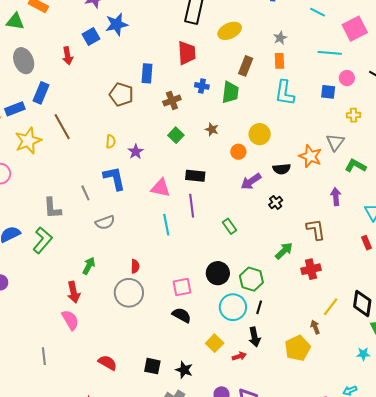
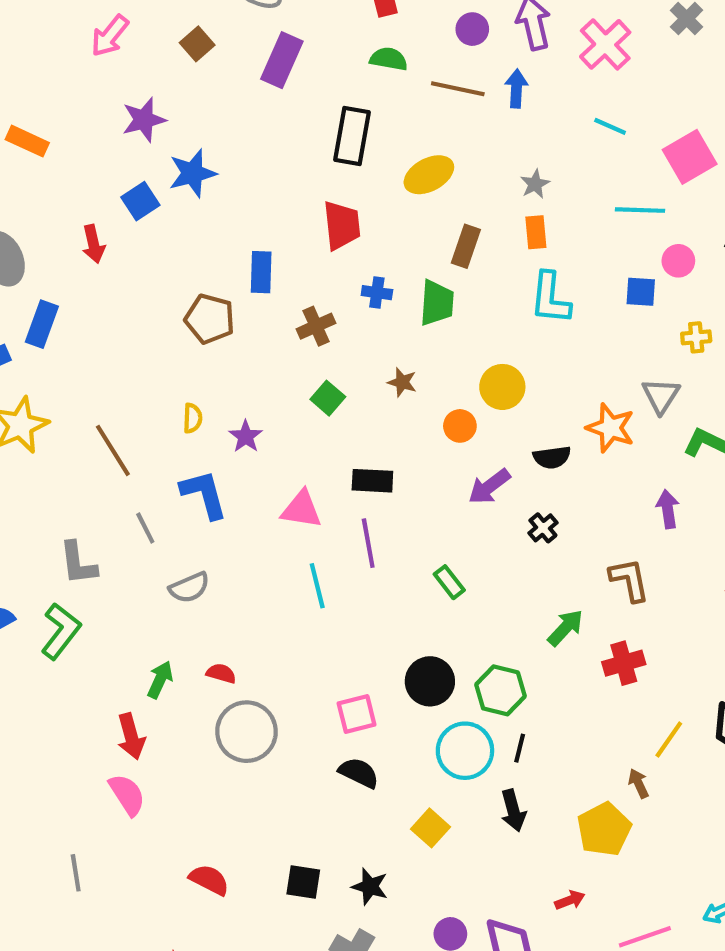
brown line: (62, 127) -> (113, 450), moved
red semicircle: (135, 266) -> (221, 673), moved, turned -72
red arrow: (239, 356) -> (570, 900), moved

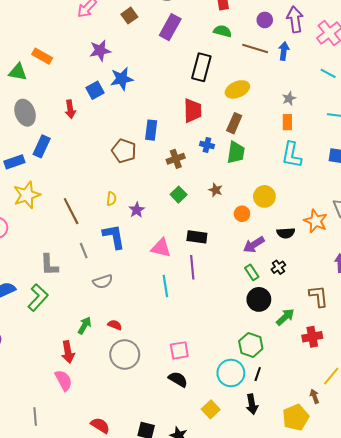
brown rectangle: (466, 246) -> (234, 123), moved
green rectangle: (449, 582) -> (252, 272), moved
black circle: (430, 681) -> (259, 299), moved

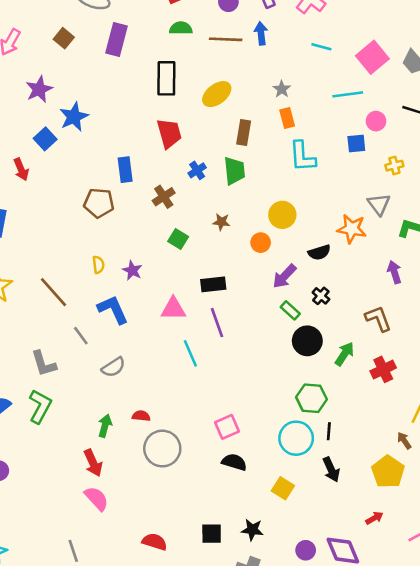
brown rectangle: (234, 123) -> (244, 133), moved
blue cross: (207, 145) -> (197, 170), turned -32

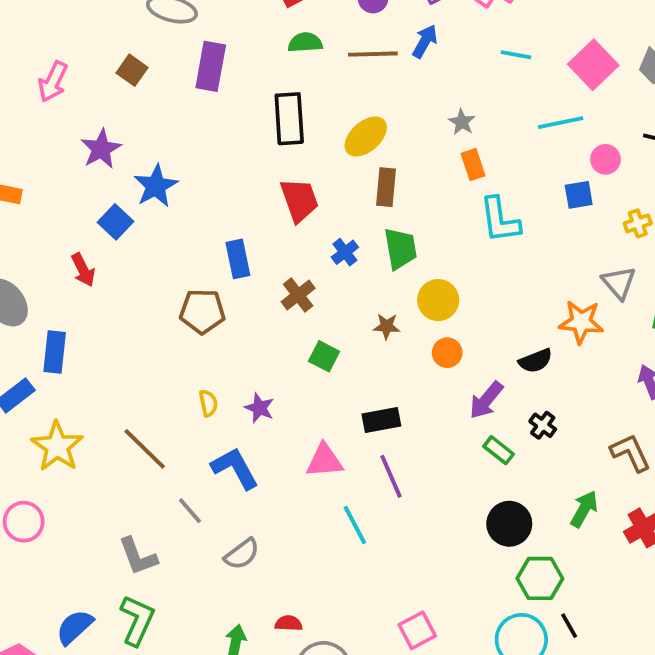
blue arrow: (261, 33) -> (425, 41), turned 40
brown rectangle: (244, 133) -> (386, 187), moved
yellow circle: (282, 215) -> (438, 300), moved
black circle: (307, 341) -> (509, 524), moved
black line: (329, 431) -> (569, 626), turned -30

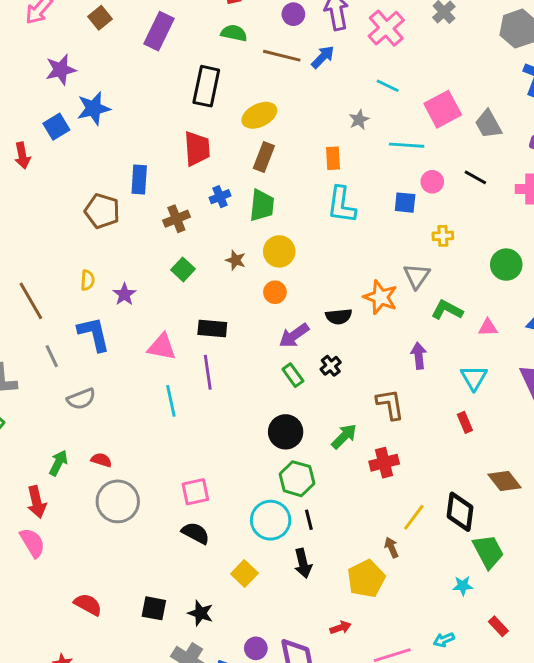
gray star: (462, 122) -> (359, 120), moved

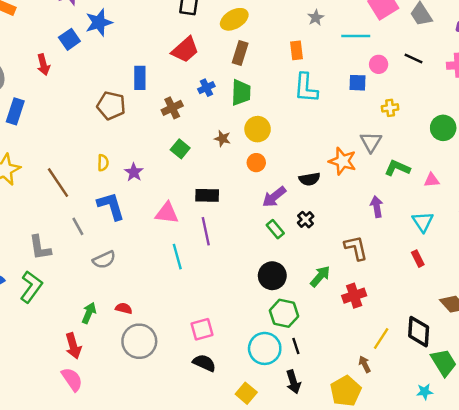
red trapezoid: (197, 149) -> (185, 50), turned 56

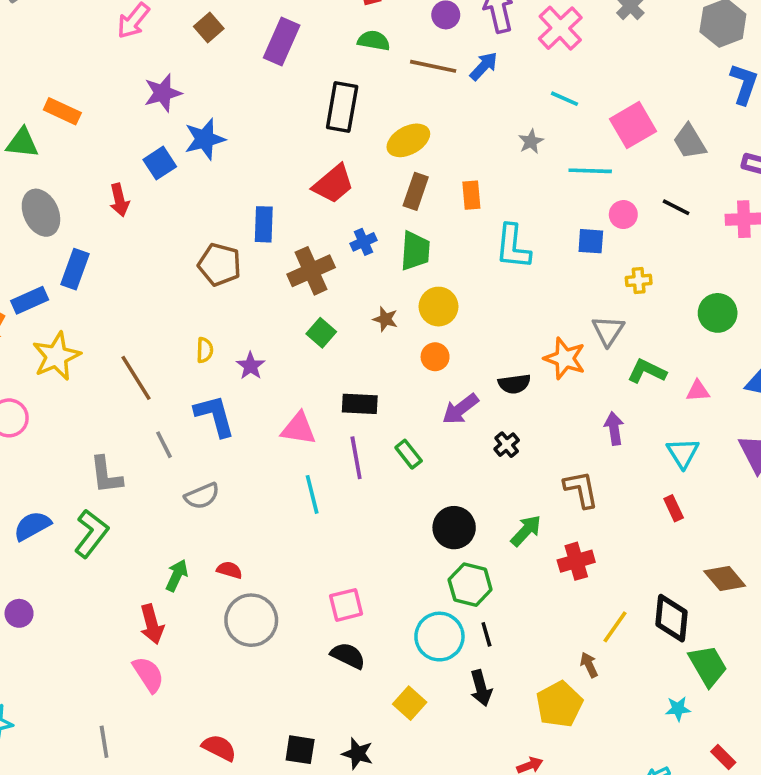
orange rectangle: (296, 50) -> (471, 195), moved
brown cross: (172, 108) -> (311, 271), size x1.4
green rectangle: (275, 229) -> (409, 454), moved

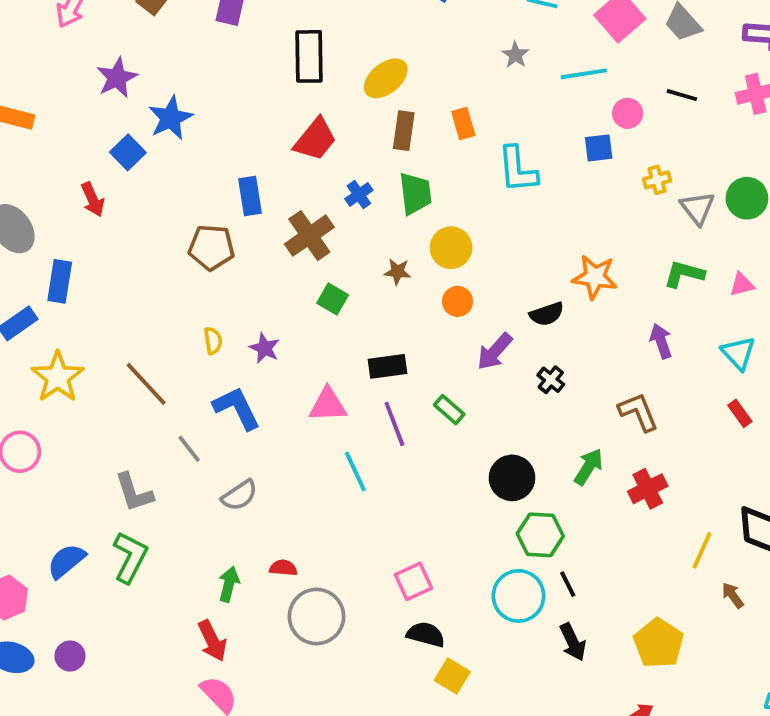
gray triangle: (608, 331) -> (698, 208), moved
brown arrow: (589, 665) -> (733, 595), moved
yellow square: (410, 703) -> (452, 676), moved

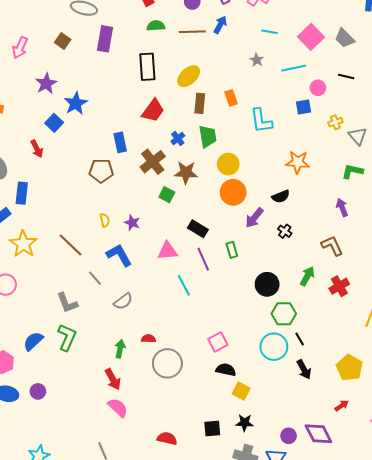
brown star: (397, 272) -> (186, 173), moved, size x1.6
orange star: (595, 277) -> (298, 162), moved
orange circle: (458, 301) -> (233, 192), size x1.6
black rectangle: (387, 366) -> (198, 229), turned 42
green rectangle: (449, 410) -> (232, 250), turned 35

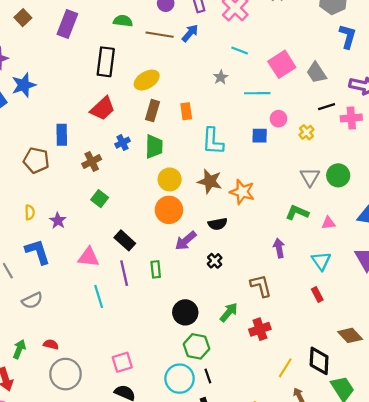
black line: (346, 77) -> (327, 107), moved, turned -42
yellow cross: (335, 122) -> (306, 132), moved, turned -32
brown cross: (153, 162) -> (92, 162), size x0.7
brown star: (186, 173) -> (210, 181), moved

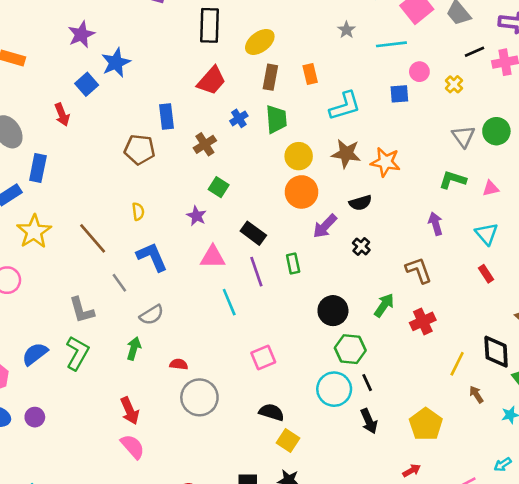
cyan L-shape: (213, 141) -> (345, 106), turned -104
purple star: (58, 221) -> (196, 216), moved
green arrow: (19, 349) -> (134, 349), moved
pink square: (122, 362) -> (263, 357), moved

